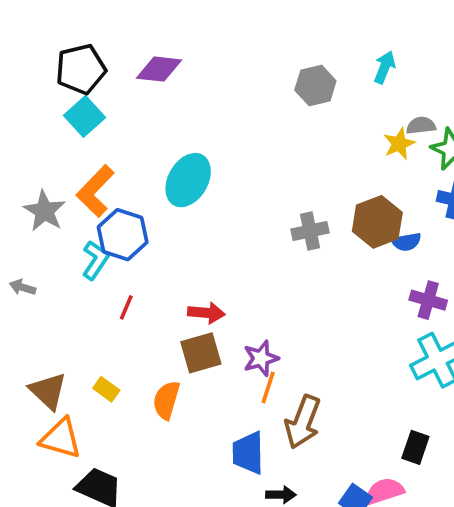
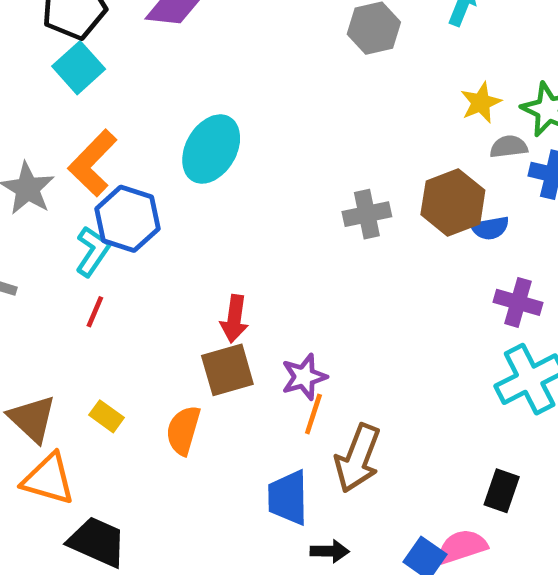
gray semicircle: (421, 125) -> (509, 147), moved
red line: (126, 307) -> (95, 312), moved
red arrow: (206, 313) -> (234, 319), turned 93

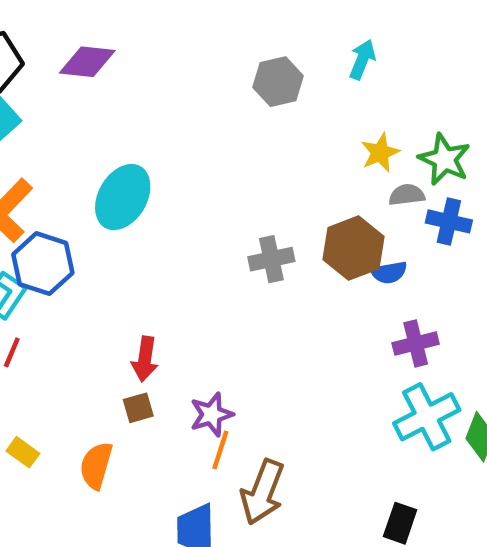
purple cross: (518, 302) -> (416, 343), turned -30
brown square: (227, 370) -> (138, 408), size x0.6

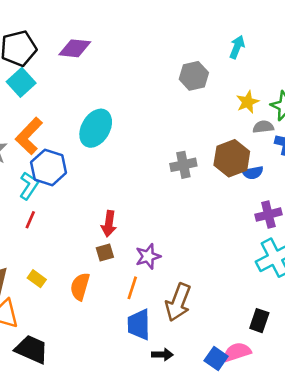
gray hexagon: (278, 82) -> (194, 76), moved
orange line: (220, 450) -> (132, 288), moved

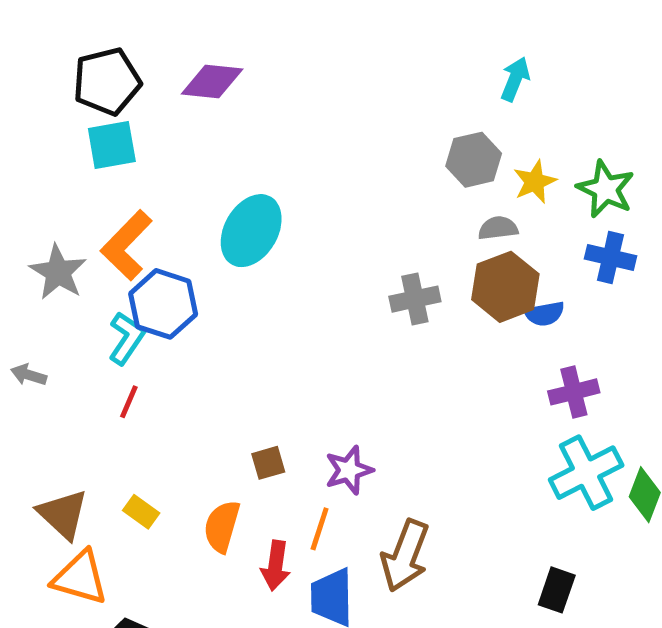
gray hexagon: (194, 76) -> (474, 160), moved
cyan square: (21, 82) -> (112, 145), turned 32
gray semicircle: (263, 127) -> (498, 228), moved
red arrow: (109, 224) -> (276, 566), moved

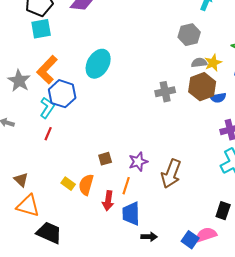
yellow star: (535, 182) -> (213, 63), moved
yellow rectangle: (141, 512) -> (68, 184), moved
brown triangle: (63, 514) -> (21, 180), size x0.7
brown arrow: (405, 556) -> (171, 174), moved

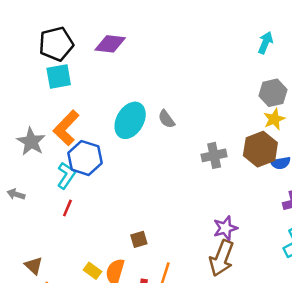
gray hexagon: (189, 35) -> (273, 93), moved
gray semicircle: (199, 63) -> (166, 119), moved, turned -119
purple star: (138, 162) -> (225, 228), moved

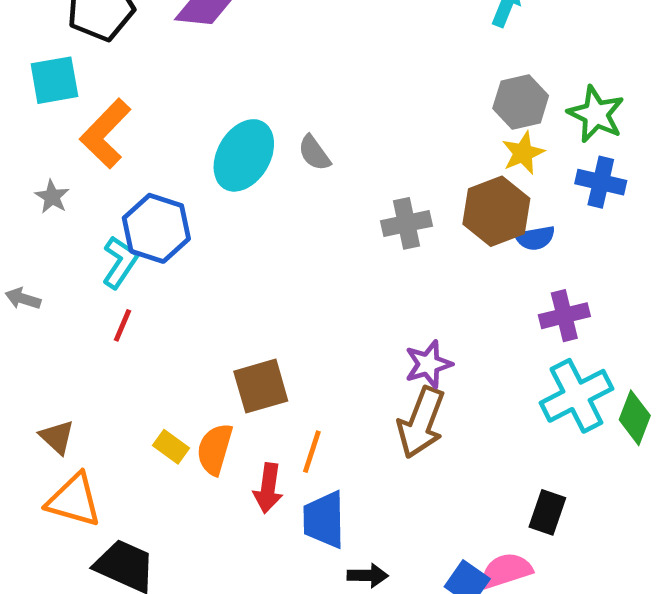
cyan square: (59, 76) -> (54, 80), moved
orange L-shape: (66, 128) -> (105, 134), moved
gray star: (31, 142) -> (52, 197), size x0.6
brown square: (139, 239) -> (261, 386), size x1.6

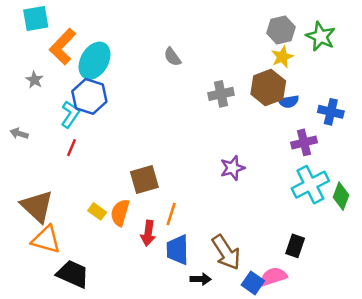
cyan ellipse: (244, 155) -> (95, 61), moved
blue cross: (601, 182) -> (331, 112), moved
brown arrow: (421, 423) -> (226, 252), moved, turned -54
brown triangle: (57, 437) -> (37, 206), size x1.8

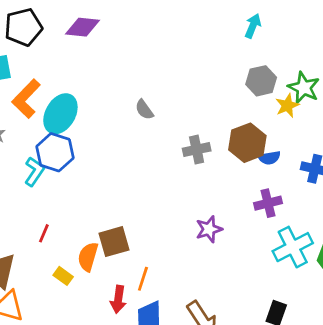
yellow star: (282, 57) -> (287, 106), moved
purple cross: (304, 142) -> (268, 203), moved
red line: (72, 148) -> (44, 233), moved
orange semicircle: (120, 213) -> (88, 257), moved

